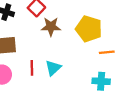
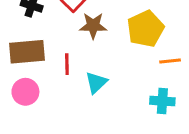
yellow pentagon: (89, 29) -> (145, 29), turned 30
red line: (32, 68) -> (67, 64), moved

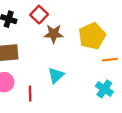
red line: (67, 64) -> (30, 93), moved
cyan cross: (162, 101) -> (104, 89), turned 30

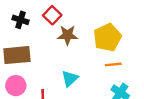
orange line: (110, 60) -> (113, 64), moved

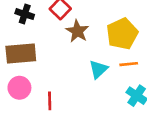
brown star: (67, 35) -> (77, 31), turned 30
cyan triangle: (70, 79) -> (98, 69), moved

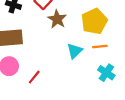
red line: (50, 101) -> (34, 77), turned 40

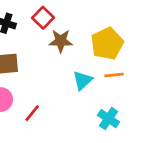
brown star: (57, 19) -> (61, 41), turned -30
cyan cross: (106, 73) -> (108, 119), moved

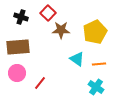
orange line: (114, 75) -> (99, 64), moved
cyan triangle: (83, 80) -> (77, 59), turned -42

